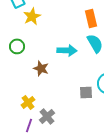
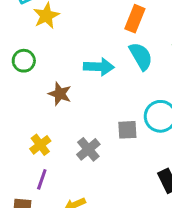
orange rectangle: (91, 18) -> (135, 19), turned 36
gray cross: (47, 116) -> (88, 149), moved

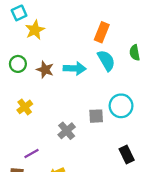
brown star: (60, 94) -> (45, 70), moved
yellow cross: (40, 145) -> (25, 107), moved
purple line: (42, 179) -> (32, 153), turned 42

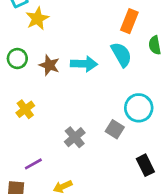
orange rectangle: (102, 32) -> (129, 21), moved
gray square: (96, 116) -> (115, 129), moved, turned 35

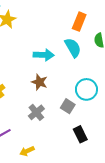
brown star: (49, 65) -> (39, 82), moved
black rectangle: (145, 165) -> (80, 134), moved

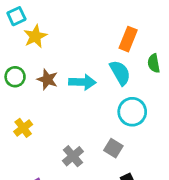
brown star: (39, 82) -> (47, 79), moved
cyan circle: (86, 89) -> (132, 112), moved

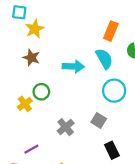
cyan square: (16, 16) -> (19, 12), turned 32
green circle: (15, 77) -> (41, 92), moved
brown star: (47, 79) -> (31, 58), moved

